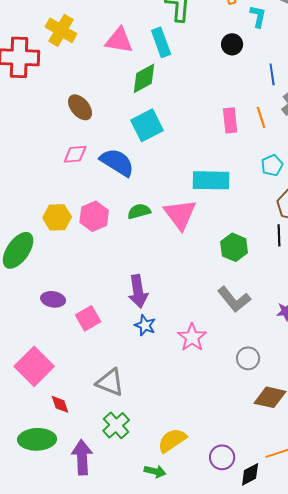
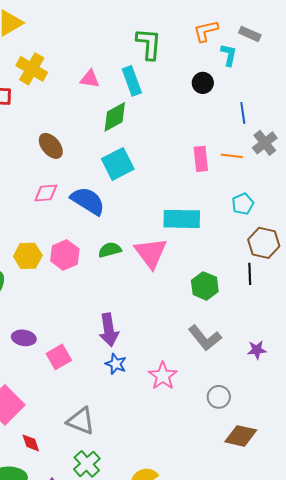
pink triangle: (119, 40) -> (90, 79), size x0.7
orange line: (261, 117) -> (232, 156), turned -65

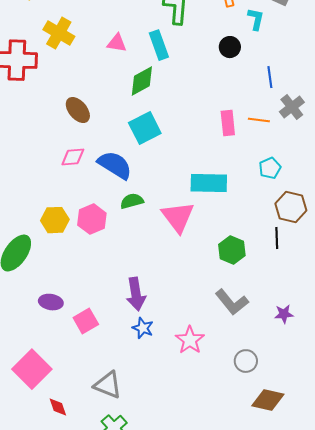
green semicircle: (110, 250) -> (132, 201), moved

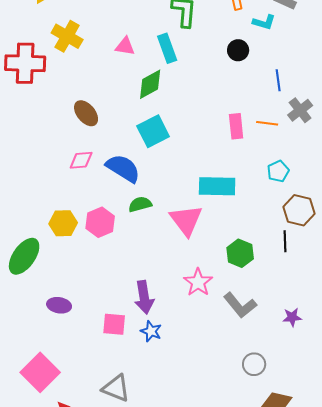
cyan L-shape: (256, 19) -> (264, 22), turned 95
pink square: (86, 321) -> (114, 324), moved, turned 35
pink star: (190, 340) -> (198, 282), moved

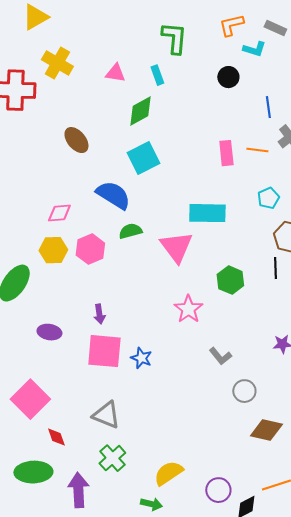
cyan rectangle: (167, 48) -> (157, 75), size x0.7
pink diamond: (81, 160) -> (59, 213), moved
purple arrow: (144, 297) -> (99, 314), moved, size x0.6
gray L-shape: (240, 305) -> (220, 356), moved, size x0.7
pink square: (114, 324) -> (104, 351), size x1.5

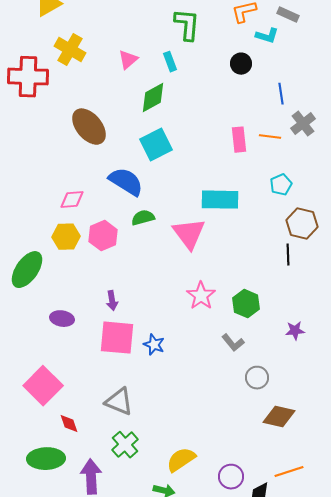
pink triangle: (115, 73) -> (128, 60), turned -50
brown ellipse: (76, 140) -> (89, 127), size x1.4
green hexagon: (230, 280) -> (246, 304), moved

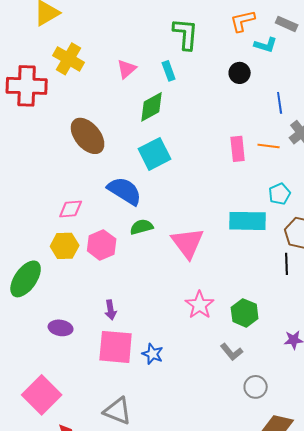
cyan rectangle: (220, 200) -> (248, 221), moved

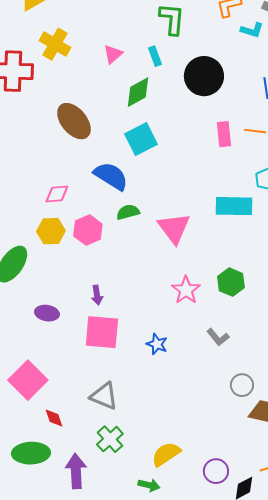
black circle: (240, 73) -> (204, 76), moved, size x1.8
green hexagon: (245, 313) -> (231, 282), moved
blue star: (153, 354) -> (157, 344), moved
gray circle: (256, 387) -> (242, 385), moved

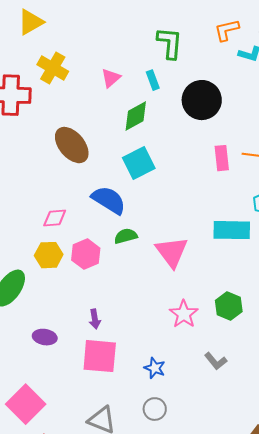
gray circle: (242, 385) -> (155, 409), moved

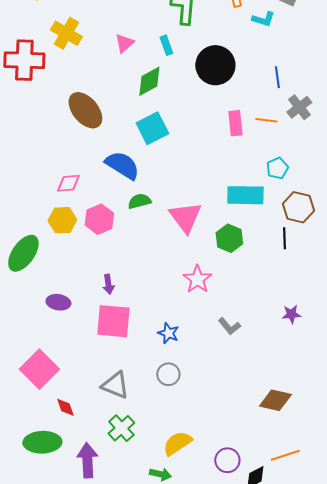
green hexagon: (229, 306) -> (229, 238), moved

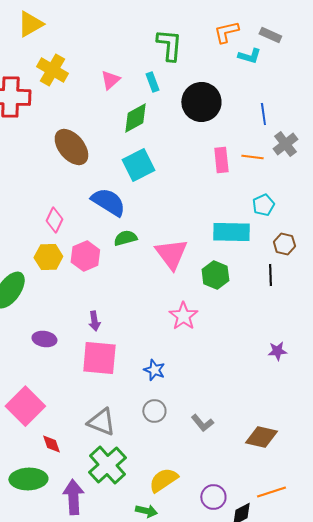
pink diamond: (68, 183) -> (54, 220), turned -60
brown hexagon: (298, 207) -> (284, 244), size x0.7
gray L-shape: (229, 326) -> (202, 423), moved
green cross: (121, 428) -> (107, 465), size x1.4

